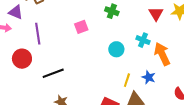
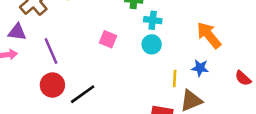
pink square: (81, 27) -> (108, 39), moved, turned -32
cyan cross: (143, 40) -> (153, 20), moved
red circle: (22, 59) -> (52, 85), moved

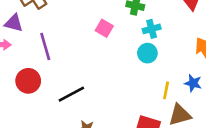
cyan cross: (153, 20) -> (152, 29), turned -30
pink square: (108, 39) -> (104, 28), moved
red circle: (52, 85) -> (28, 81), moved

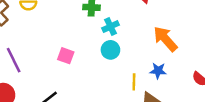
pink square: (104, 28) -> (66, 56), moved

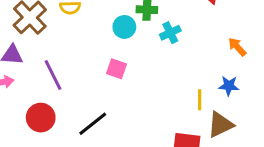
orange arrow: (165, 39) -> (237, 47), size x0.6
cyan circle: (110, 50) -> (124, 27), moved

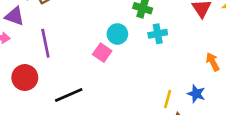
cyan circle: (124, 27) -> (117, 34), moved

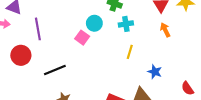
orange arrow: (213, 62) -> (165, 30), moved
yellow line: (168, 99) -> (130, 52), moved

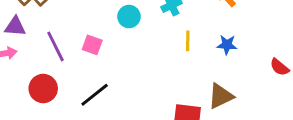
pink square: (82, 38) -> (92, 45), moved
blue star: (155, 72) -> (227, 45), moved

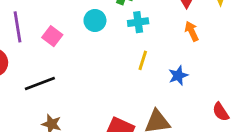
blue star: (227, 45) -> (178, 75), turned 30

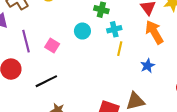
orange arrow: (192, 31) -> (154, 32), size x1.6
yellow line: (143, 60) -> (120, 49), moved

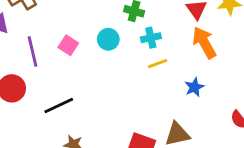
pink square: (52, 46) -> (68, 45), moved
yellow line: (120, 49) -> (158, 64), turned 56

